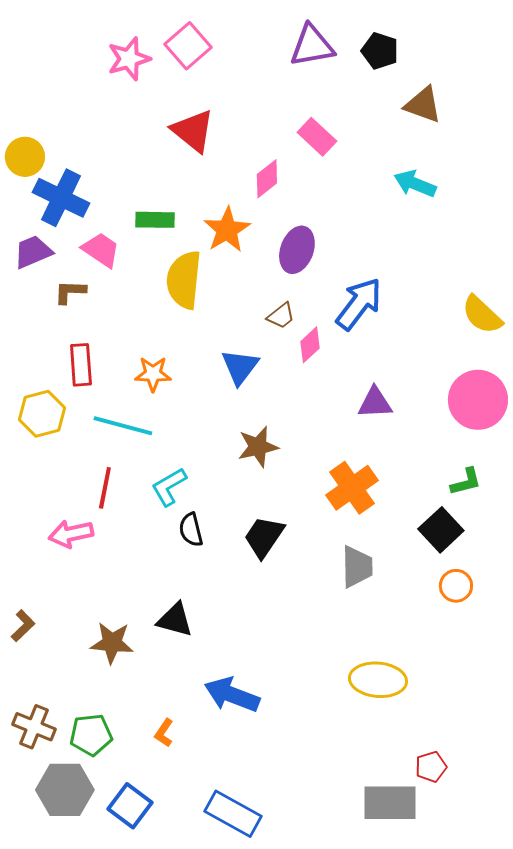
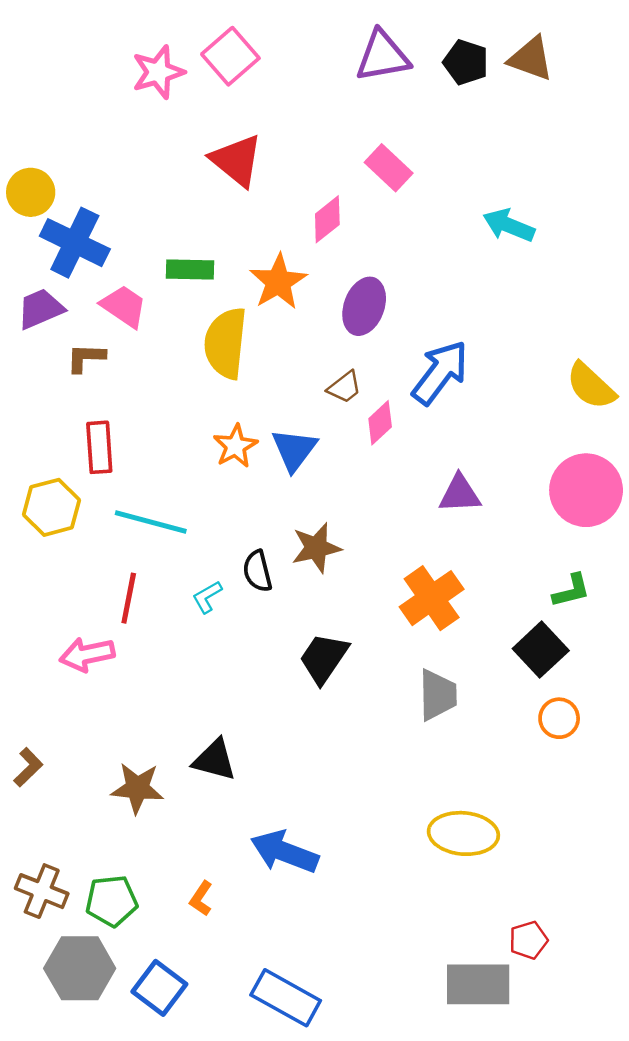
brown triangle: (423, 105) -> (531, 59), moved
orange star: (153, 374) -> (235, 446), moved, turned -30
cyan L-shape: (169, 487) -> (207, 597), size x0.7
black semicircle: (191, 530) -> (257, 571), moved

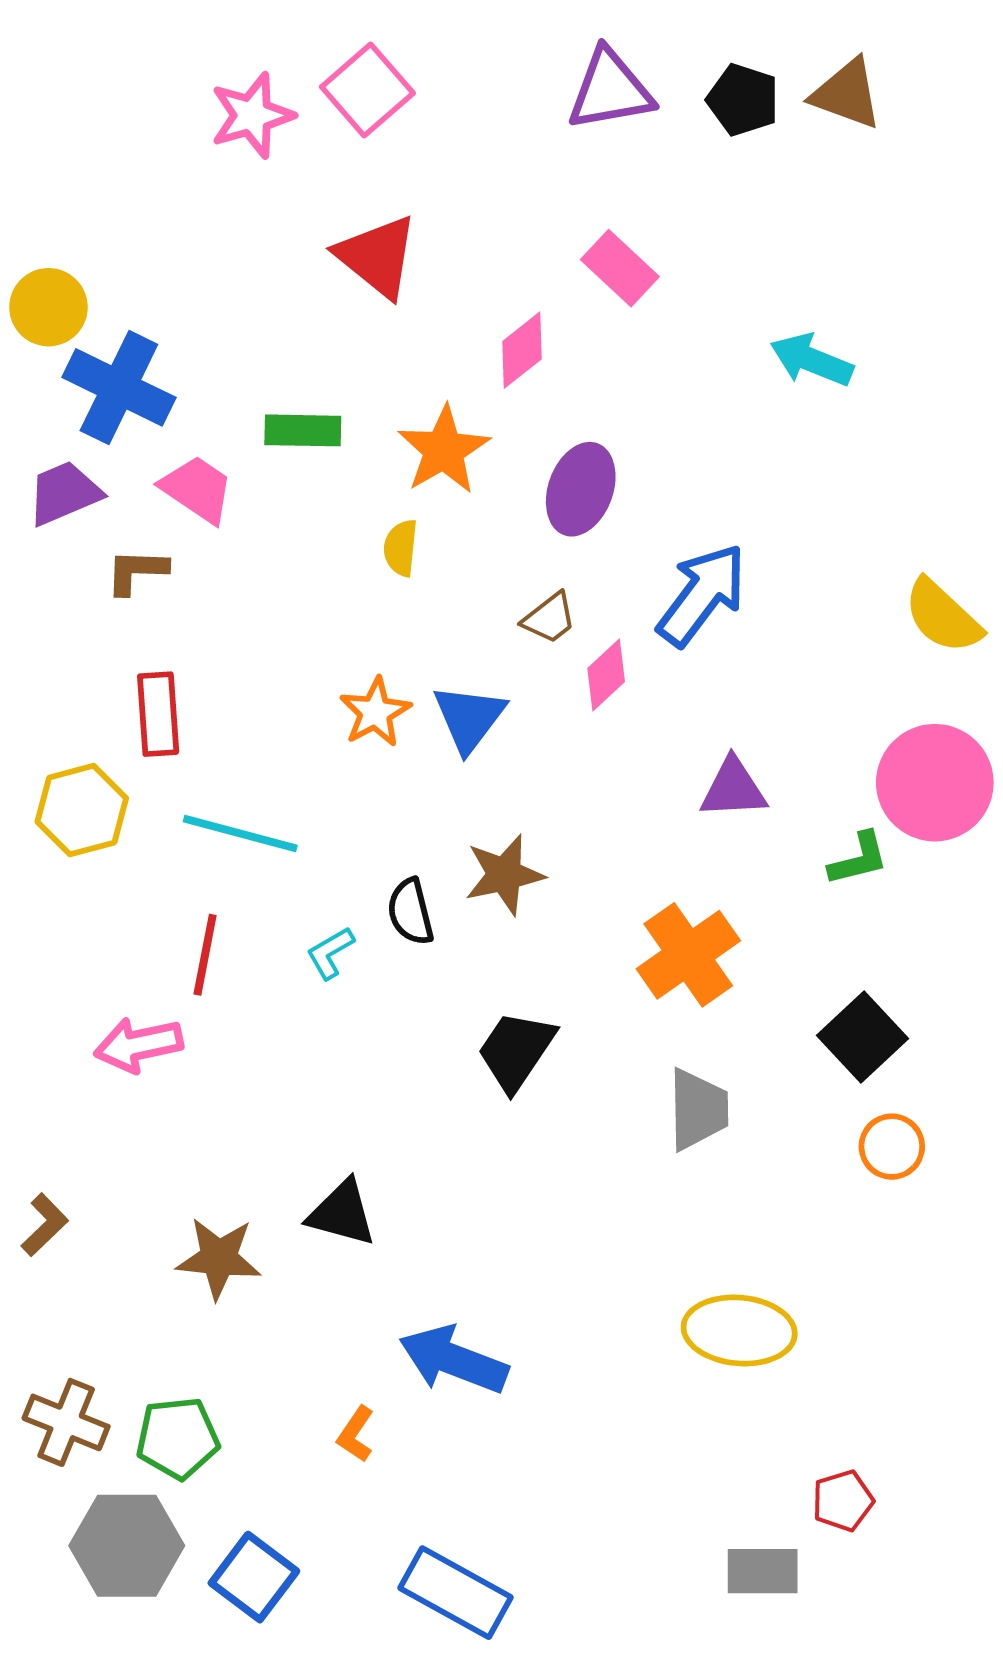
yellow semicircle: (226, 343) -> (401, 548), moved, size x0.5
green L-shape: (571, 591) -> (859, 859), moved
orange L-shape: (201, 898) -> (356, 1434), moved
gray rectangle: (478, 984) -> (763, 1571), size x0.7

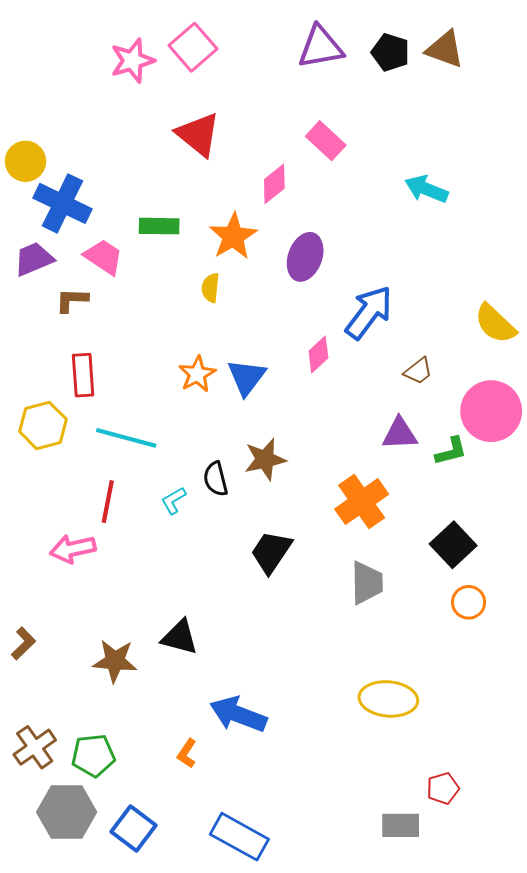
brown trapezoid: (549, 618) -> (418, 371), moved
purple triangle: (733, 789) -> (400, 434), moved
brown cross: (66, 1422) -> (35, 747), turned 33

